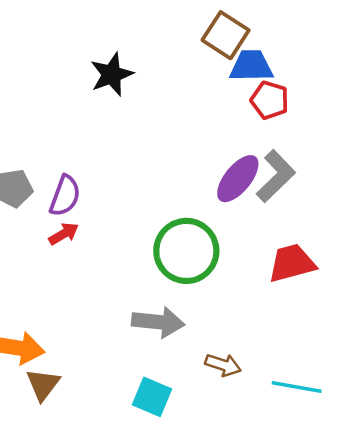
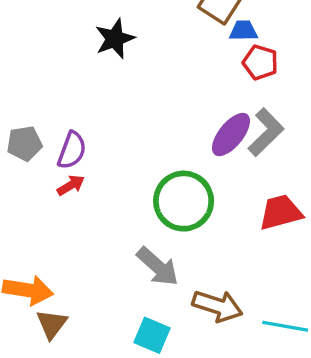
blue trapezoid: (251, 66) -> (243, 31), size x0.7
gray arrow: (158, 322) -> (158, 267), turned 36
brown arrow: (223, 365) -> (217, 306), size x1.5

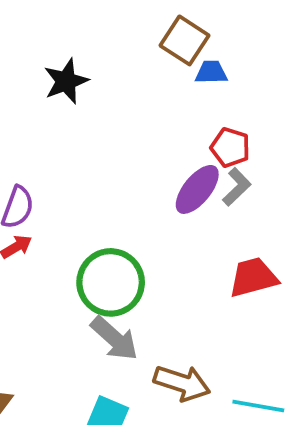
red pentagon: (260, 62) -> (230, 147), moved
gray L-shape: (266, 132) -> (237, 187), size x0.7
green circle: (184, 201) -> (111, 282), moved

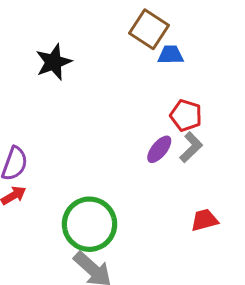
purple ellipse: (197, 189) -> (159, 149), size x0.7
red trapezoid: (253, 277) -> (204, 220), size x0.7

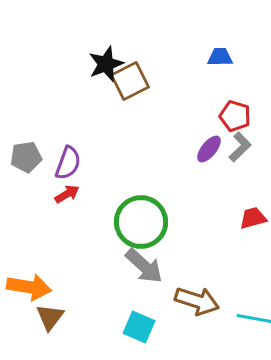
brown square: (149, 29) -> (130, 81), moved, turned 30

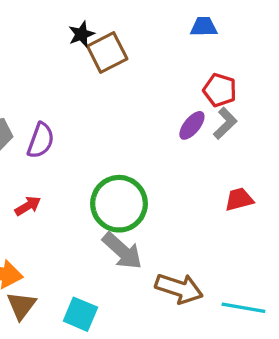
black star: (106, 64) -> (81, 34), size x0.7
red arrow: (67, 194) -> (28, 206), moved
cyan square: (139, 327) -> (80, 314), moved

